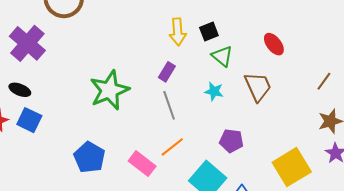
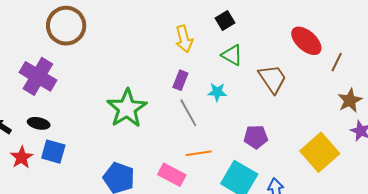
black square: (209, 31) -> (225, 20), moved
red ellipse: (274, 44) -> (306, 41), moved, size x1.4
cyan star: (214, 91) -> (217, 92), moved
orange line: (172, 147) -> (199, 153), turned 40

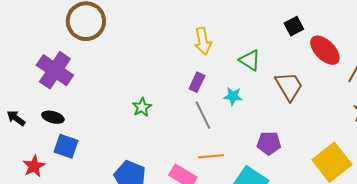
black square: (225, 20) -> (294, 26), moved
green star: (127, 108) -> (142, 107), size x0.5
red star: (22, 157) -> (34, 166), moved

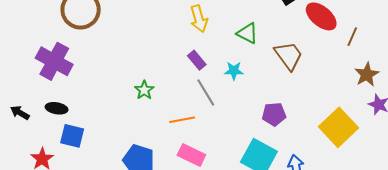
purple rectangle: (197, 82) -> (197, 60), turned -60
orange line: (211, 156) -> (182, 120), moved

